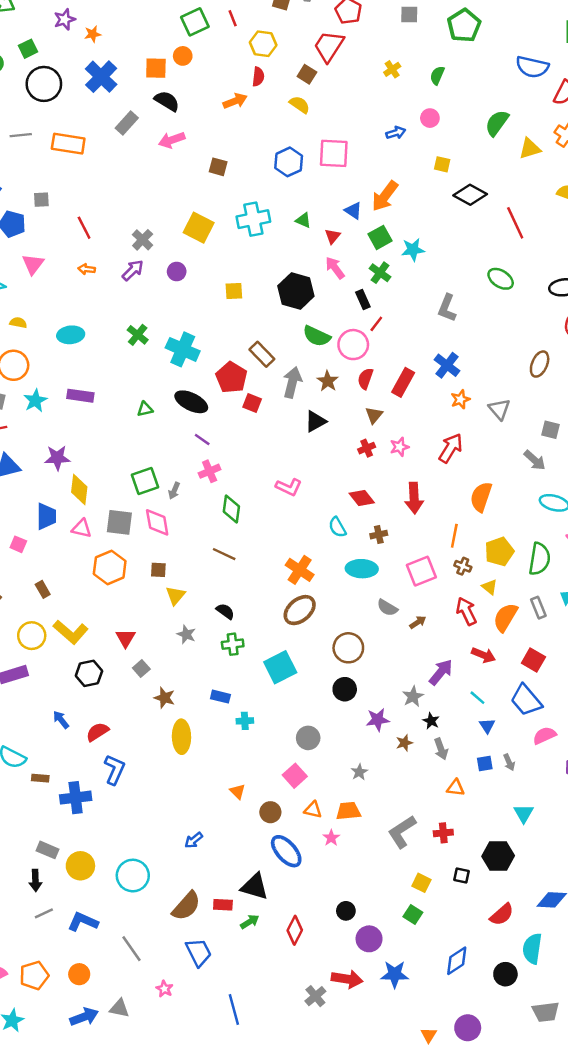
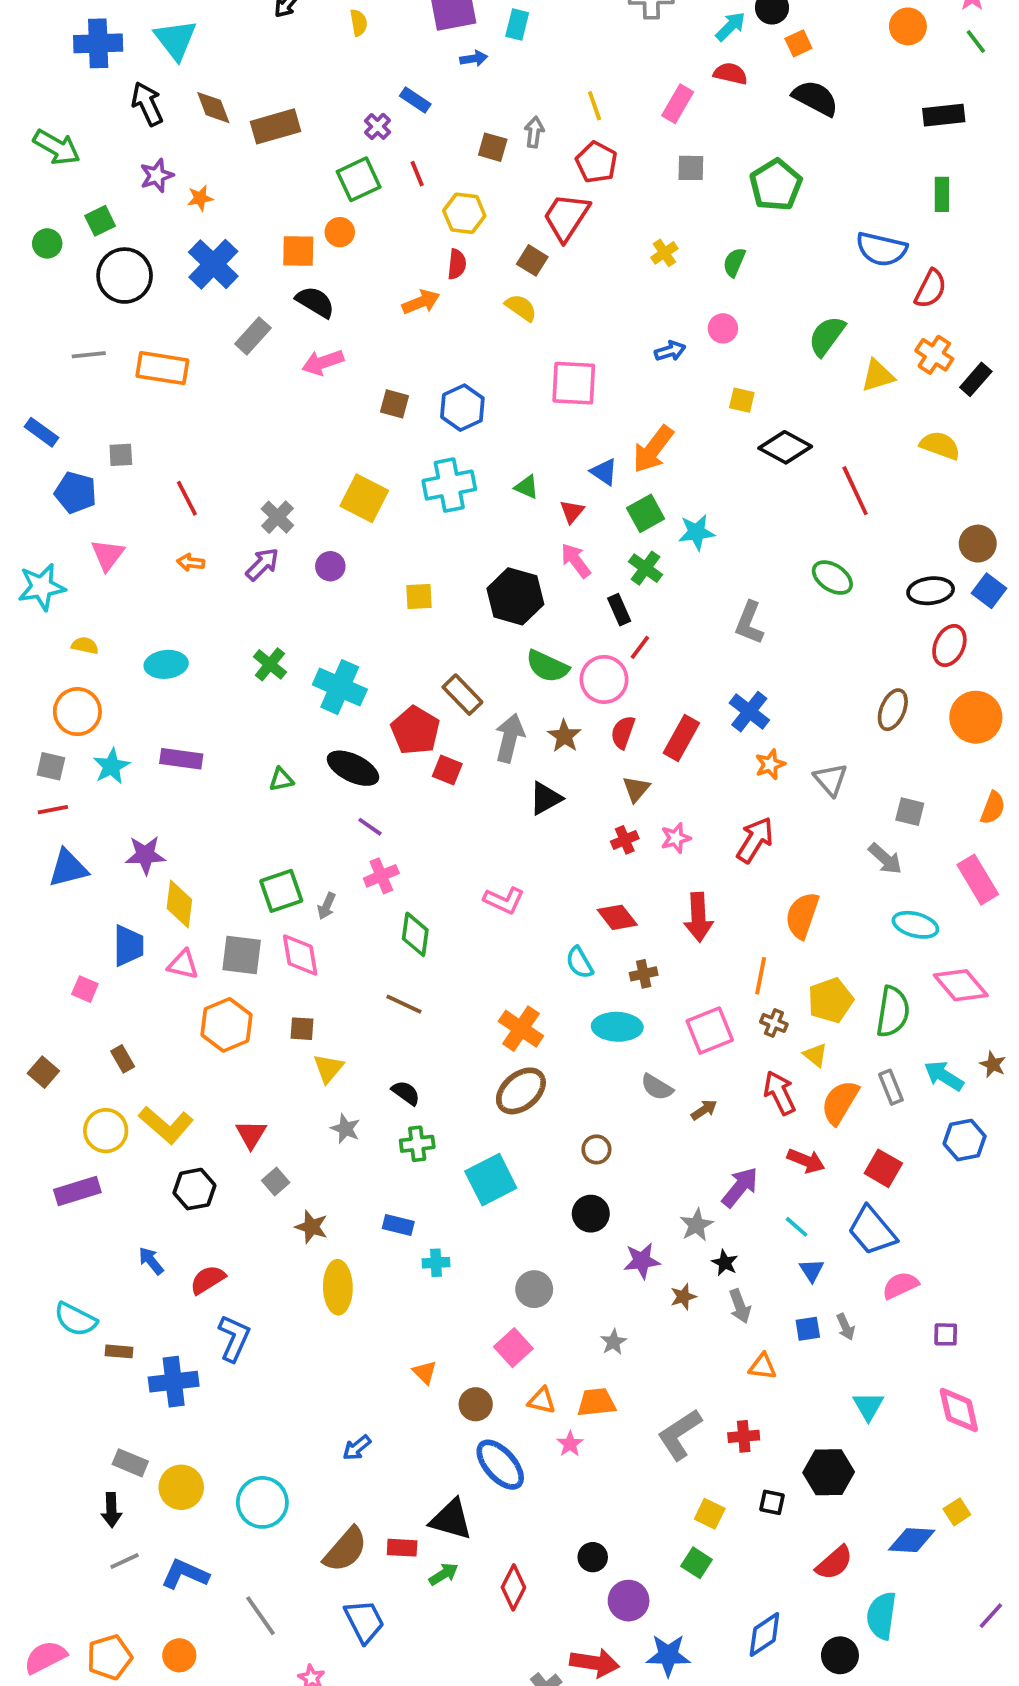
blue hexagon: (289, 162) -> (462, 408), moved
brown circle: (348, 648) -> (596, 1149), size x0.6

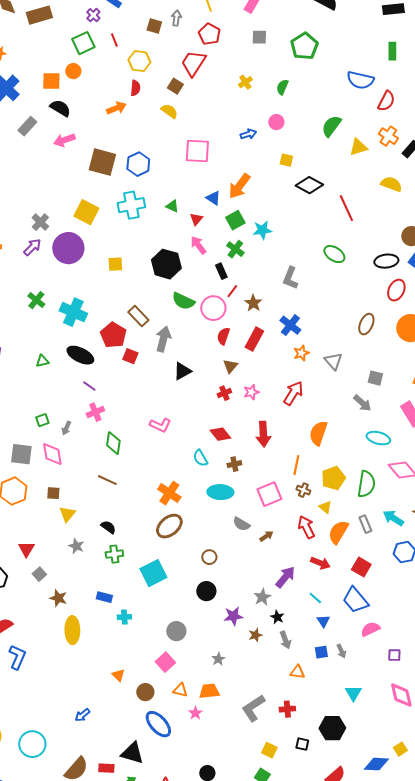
brown square: (394, 404) -> (102, 162), size x1.8
purple circle: (330, 566) -> (68, 248), size x2.0
brown star: (564, 736) -> (253, 303), moved
green square: (281, 891) -> (42, 420), size x0.6

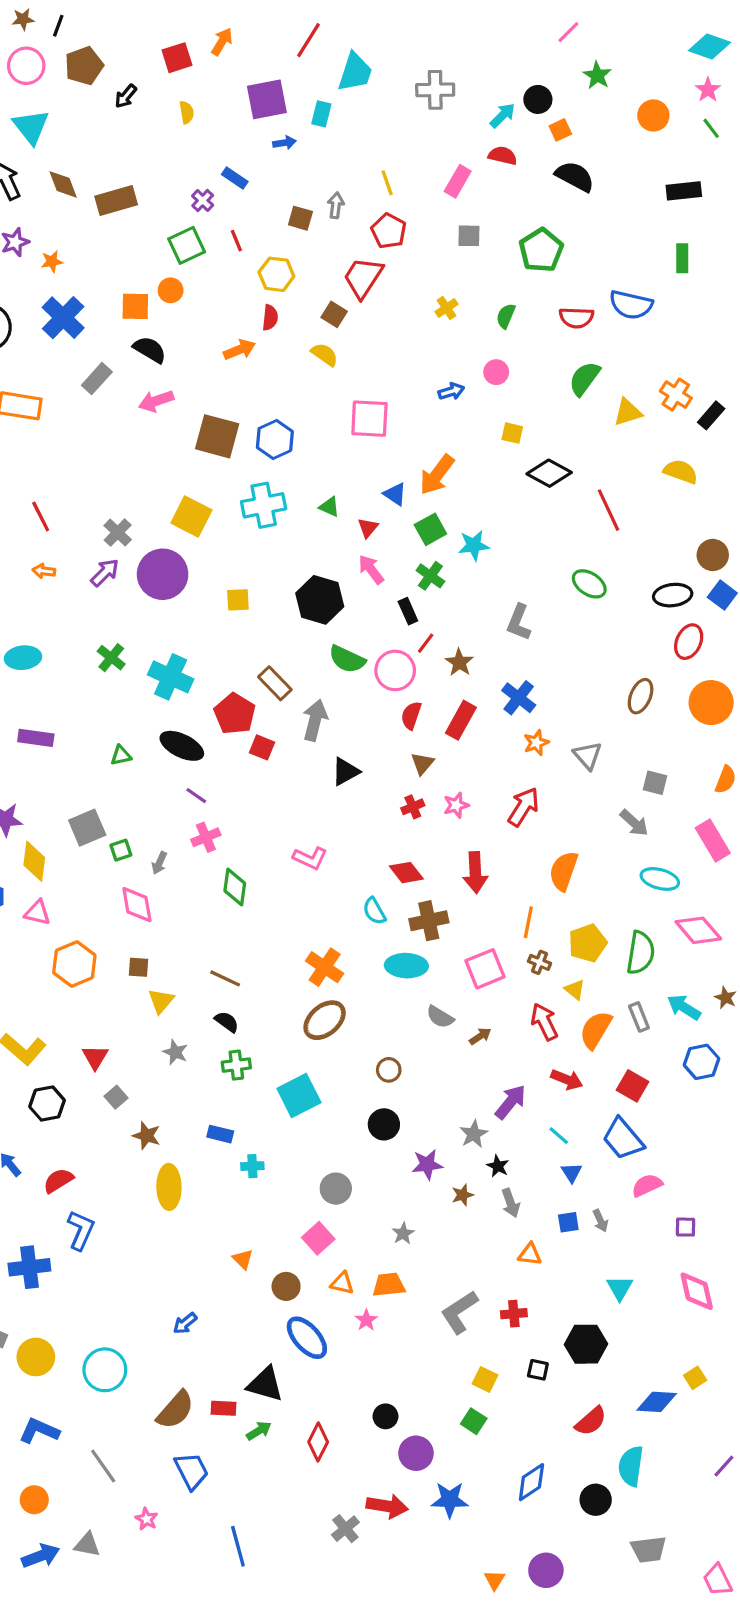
red semicircle: (386, 101) -> (576, 318), moved, turned 65
gray square: (21, 454) -> (87, 828), moved, turned -30
brown cross: (234, 464) -> (429, 921), size x1.6
brown line: (107, 480) -> (225, 978), moved

